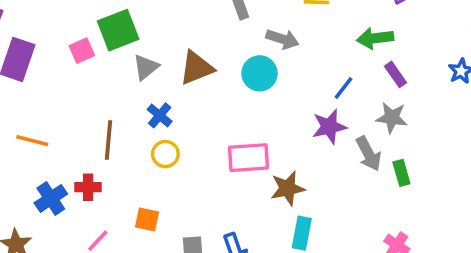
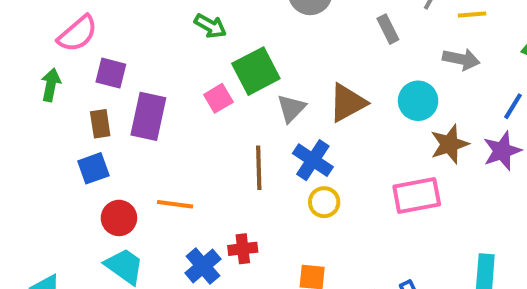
gray arrow: (282, 39) -> (461, 59), moved
blue cross: (160, 115) -> (313, 160), size x1.4
brown line: (109, 140) -> (259, 168), moved
brown star: (288, 188) -> (450, 144), moved

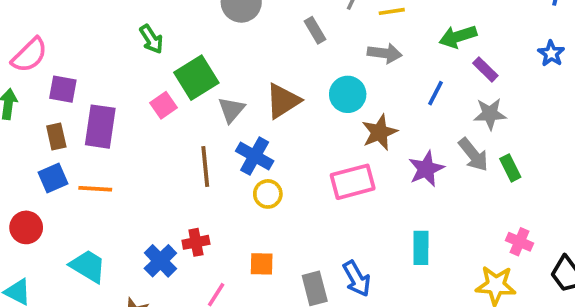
green arrow: (210, 26) -> (151, 39), turned 32
purple star: (502, 151) -> (426, 169), moved
orange line: (175, 204) -> (95, 189), moved
red circle: (119, 218) -> (26, 227), moved

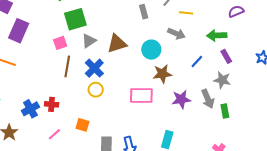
pink square: (164, 105) -> (60, 43), moved

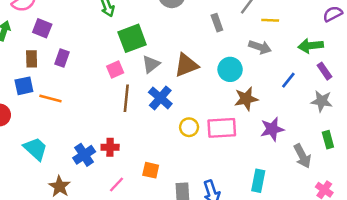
purple rectangle: (19, 31) -> (62, 58), size x0.6
yellow circle: (96, 90) -> (189, 127), moved
gray arrow: (208, 99) -> (302, 156), moved

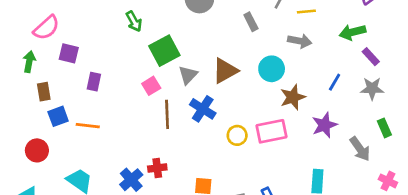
brown rectangle: (32, 59) -> (44, 92), moved
blue line: (288, 80) -> (335, 82), moved

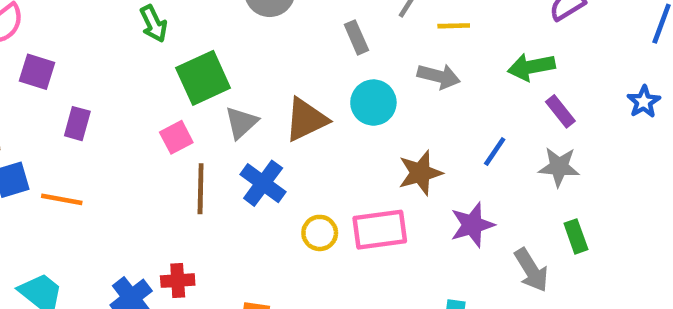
cyan circle: (272, 69) -> (373, 103), moved

